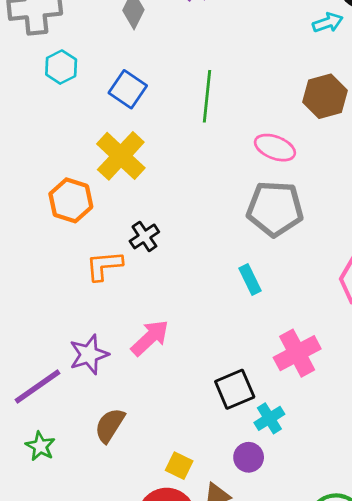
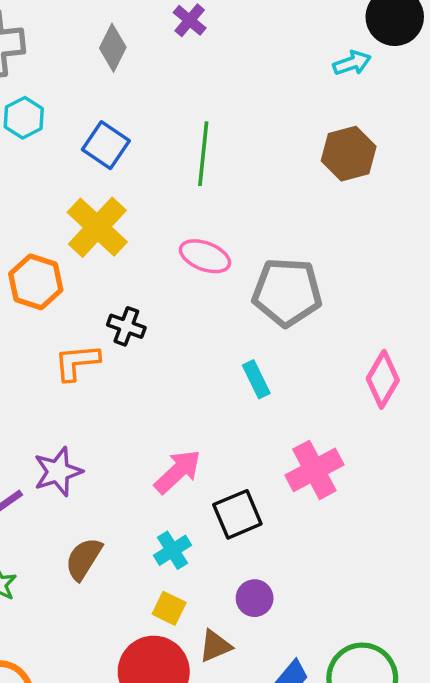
pink ellipse: (275, 148) -> (205, 256), moved
black cross: (144, 236) -> (126, 326), turned -36
pink arrow: (150, 338) -> (178, 472), moved
cyan cross: (269, 418) -> (173, 550), moved

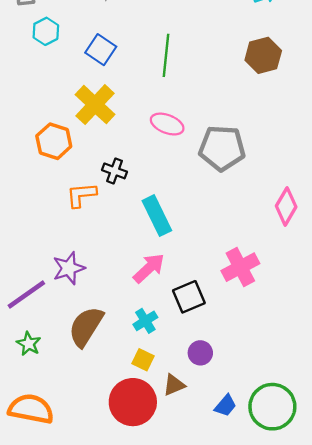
cyan rectangle: (256, 379) -> (157, 216), moved, size x1.6
brown semicircle: (84, 559) -> (86, 327), size x1.4

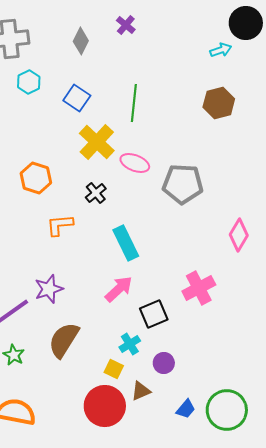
yellow cross: (95, 105) -> (97, 142), moved
black cross: (114, 171) -> (96, 193), moved, turned 30
cyan cross: (145, 321) -> (130, 344), moved

